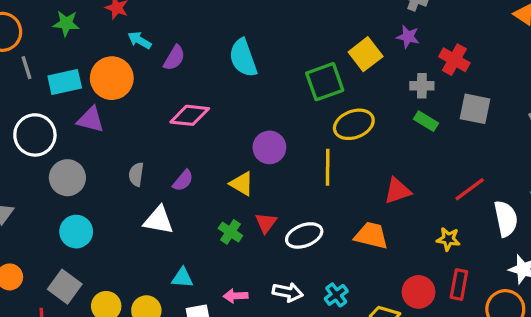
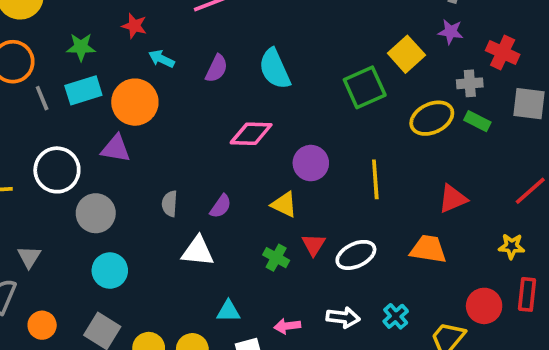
purple semicircle: (174, 58) -> (217, 68), moved
cyan rectangle: (65, 82) -> (83, 90), moved
pink diamond: (190, 115) -> (251, 134), moved
yellow ellipse: (354, 124) -> (432, 118), moved

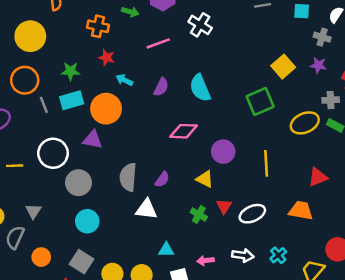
yellow square: (406, 54) -> (283, 67), moved
gray semicircle: (170, 204) -> (128, 177), size x1.6

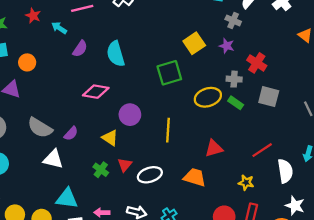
cyan arrow: (124, 80) -> (59, 28), moved
orange circle: (106, 109) -> (27, 62), size x0.6
gray semicircle: (128, 177) -> (40, 128), turned -70
cyan triangle: (166, 250) -> (67, 198), size x1.5

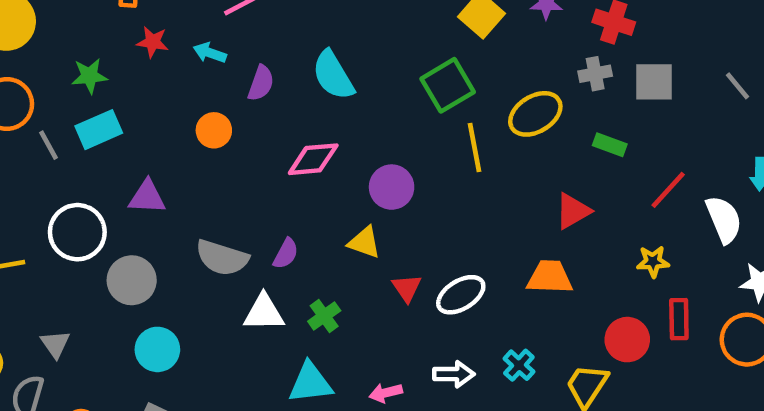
orange circle: (27, 62) -> (214, 130), moved
gray cross: (234, 79) -> (595, 74), moved
green rectangle: (236, 103) -> (610, 145), moved
yellow line: (168, 130) -> (474, 147), moved
green cross: (101, 170) -> (324, 316), moved, turned 32

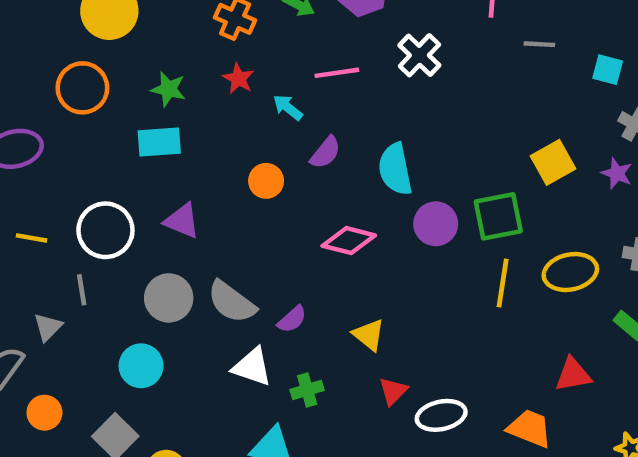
gray line: (48, 145) -> (82, 290), moved
purple circle: (392, 187) -> (436, 224), moved
gray circle: (132, 280) -> (169, 298), moved

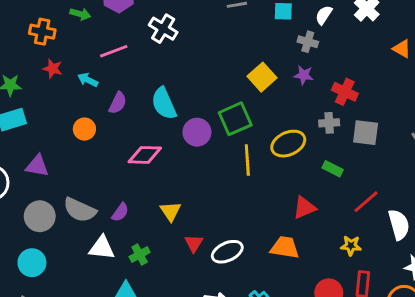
yellow triangle: (369, 335) -> (171, 211), turned 30

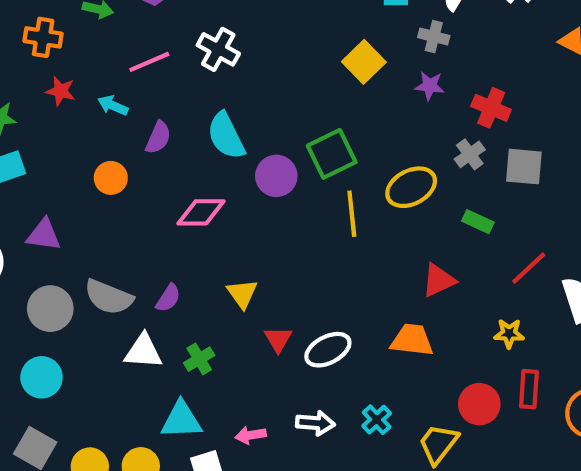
white cross: (163, 29) -> (218, 49), moved
yellow square: (262, 77) -> (364, 62), moved
gray cross: (329, 123) -> (470, 154), turned -30

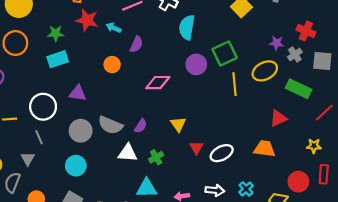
purple star: (430, 86) -> (277, 43), moved
red star: (61, 91) -> (87, 20), size x1.5
cyan semicircle: (226, 136) -> (187, 27), moved, turned 35
green rectangle: (478, 222) -> (299, 89), size x1.6

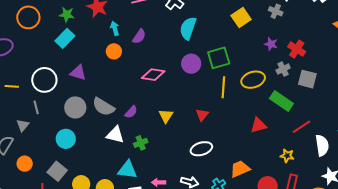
cyan arrow: (114, 28) -> (115, 28), moved, turned 40
purple star: (277, 43) -> (271, 44), moved
cyan rectangle: (58, 59) -> (65, 38), turned -36
red triangle: (196, 148) -> (202, 115), moved
orange trapezoid: (264, 149) -> (240, 169), moved, turned -40

